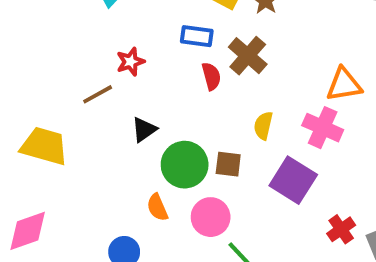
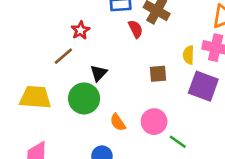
yellow semicircle: (263, 126) -> (189, 55), moved
brown square: (228, 164) -> (158, 74), moved
green circle: (185, 165) -> (84, 98), moved

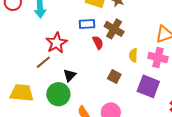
red star: (80, 30) -> (57, 43), size x1.5
yellow semicircle: (189, 55) -> (133, 55), moved
brown square: (158, 74) -> (114, 76), turned 32

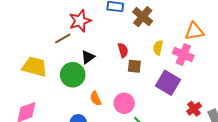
red semicircle: (98, 43) -> (123, 50), moved
brown square: (114, 76) -> (134, 66), turned -32

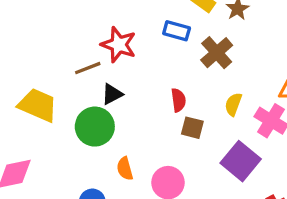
red star: (80, 21) -> (119, 45), turned 30
black triangle: (88, 57) -> (112, 94), moved

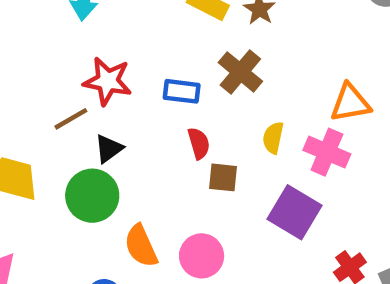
blue rectangle: (177, 31) -> (182, 91), moved
orange semicircle: (125, 169) -> (141, 246), size x1.4

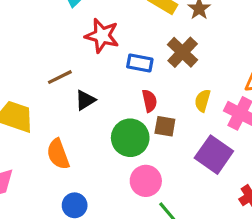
red star: (108, 81) -> (102, 36), moved
green circle: (92, 196) -> (130, 138), moved
orange semicircle: (141, 246) -> (58, 154), moved

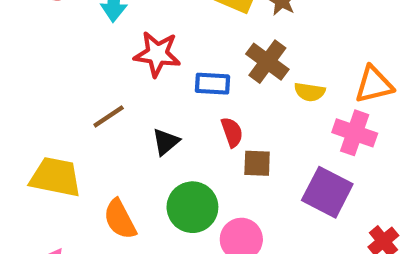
black triangle: (85, 100) -> (166, 142), moved
yellow semicircle: (202, 101) -> (310, 92), moved, turned -90
green circle: (130, 138) -> (192, 207), moved

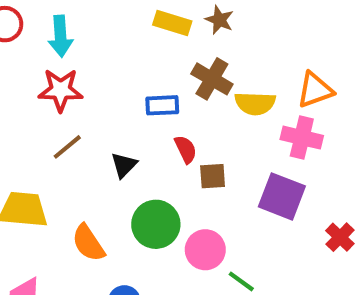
red star: (157, 54) -> (61, 90), moved
yellow semicircle: (310, 92) -> (255, 103), size x1.4

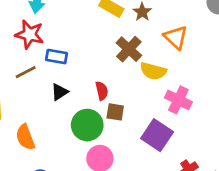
orange triangle: (315, 90) -> (176, 37), moved, turned 50
blue rectangle: (162, 105) -> (56, 57), moved
green circle: (156, 224) -> (87, 125), moved

